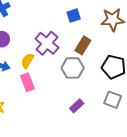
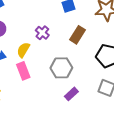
purple cross: (47, 43) -> (42, 33), size x0.6
gray hexagon: (73, 68) -> (61, 68), moved

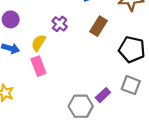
gray hexagon: (61, 68) -> (81, 106), moved
purple rectangle: (71, 94) -> (103, 95), moved

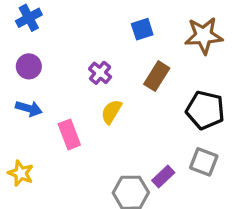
yellow semicircle: (38, 43) -> (111, 112), moved

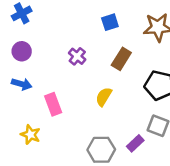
yellow semicircle: (111, 112) -> (104, 97), moved
yellow star: (21, 173) -> (30, 135), moved
purple rectangle: (163, 176) -> (135, 143), moved

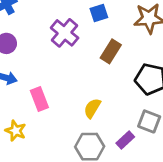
purple cross: (77, 56) -> (65, 33), moved, size x1.5
yellow semicircle: (104, 97) -> (92, 108), moved

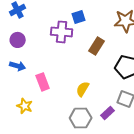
blue square: (99, 13) -> (79, 17), moved
purple cross: (65, 33) -> (62, 32), turned -35

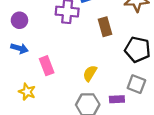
brown rectangle: (97, 46) -> (105, 27), turned -48
purple rectangle: (108, 113) -> (117, 99), turned 40

